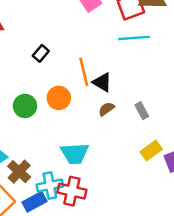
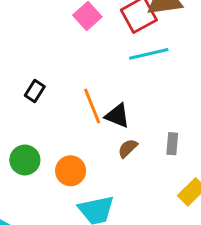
orange circle: (59, 98) -> (71, 171), moved
gray rectangle: (142, 111) -> (172, 144), turned 42

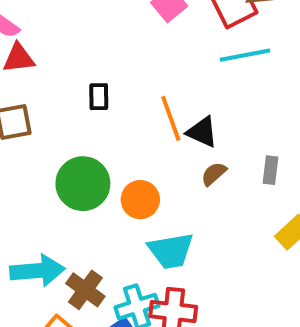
black rectangle: (35, 91) -> (99, 97), turned -35
green circle: (25, 160) -> (83, 184), size x1.4

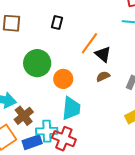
orange line: (171, 118) -> (89, 43), turned 40
cyan trapezoid: (171, 251) -> (71, 108), turned -90

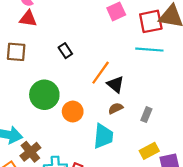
black rectangle: (57, 23) -> (65, 51), turned -48
cyan trapezoid: (71, 108) -> (103, 136), moved

